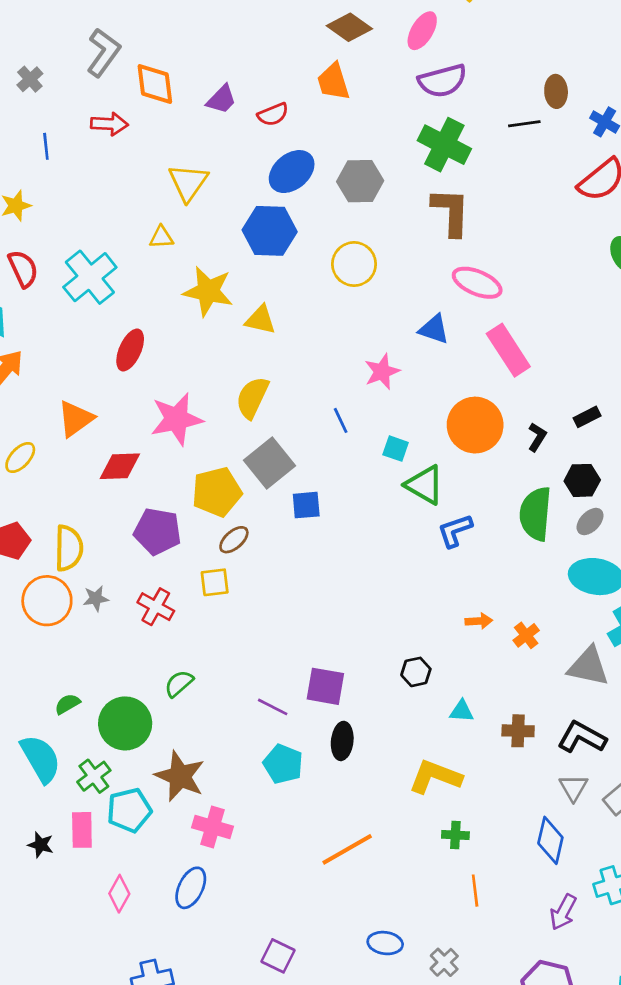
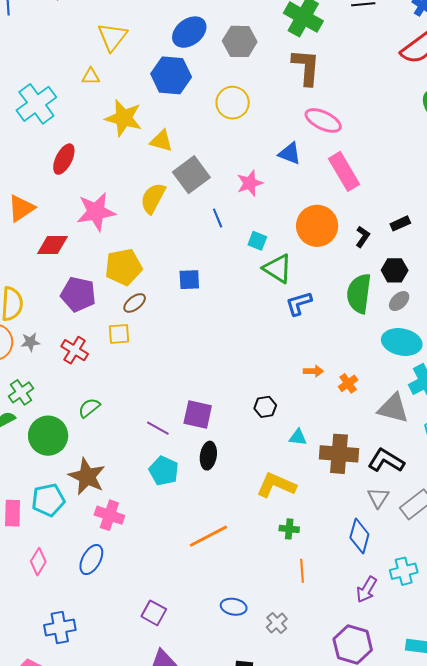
gray square: (270, 463) -> (191, 175), moved
brown cross: (518, 731) -> (339, 454), size x1.6
green cross: (94, 776) -> (21, 392), moved

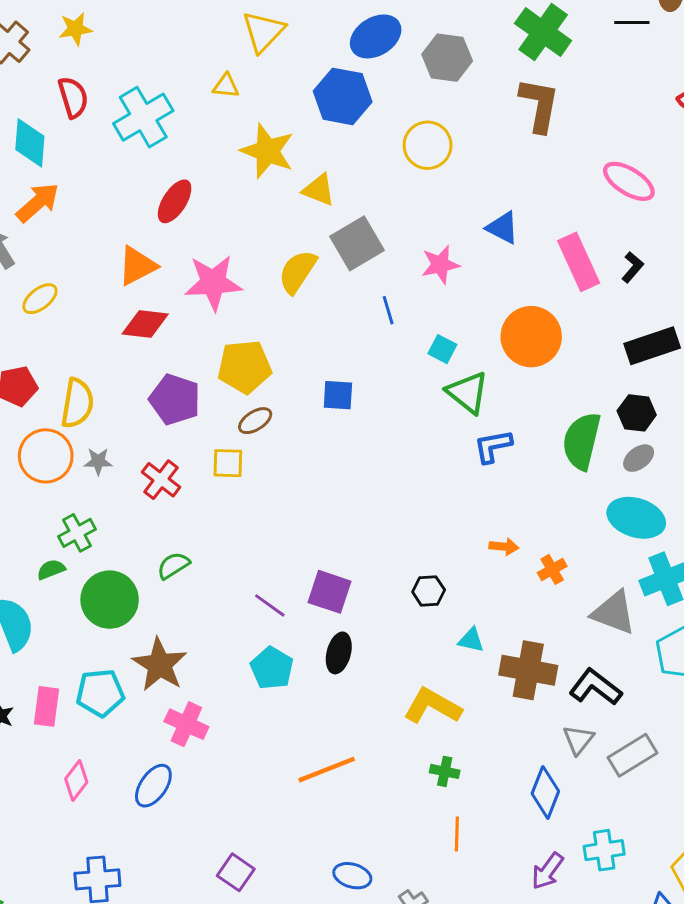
pink ellipse: (323, 120) -> (629, 181), moved
orange triangle: (21, 208) -> (137, 266), moved
black rectangle: (400, 223) -> (652, 346), size x1.8
black L-shape: (363, 237) -> (633, 267), moved

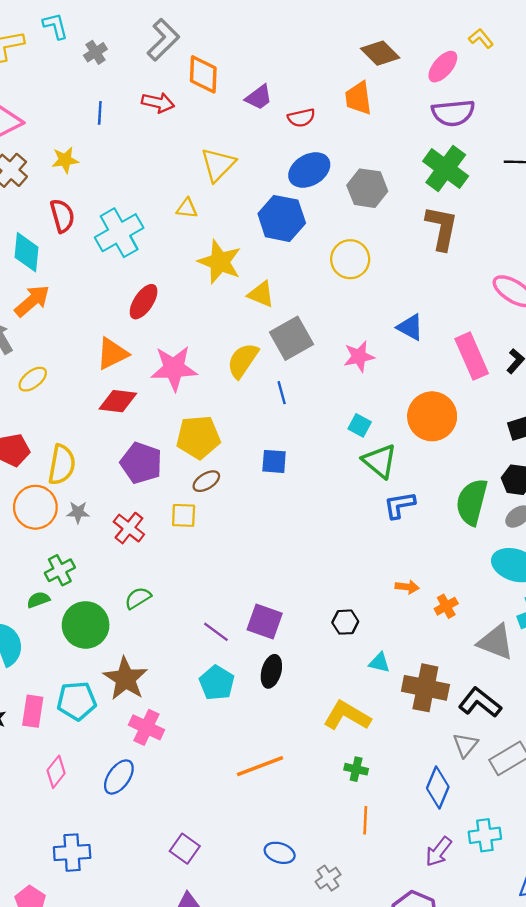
blue line: (388, 310) -> (282, 393), moved

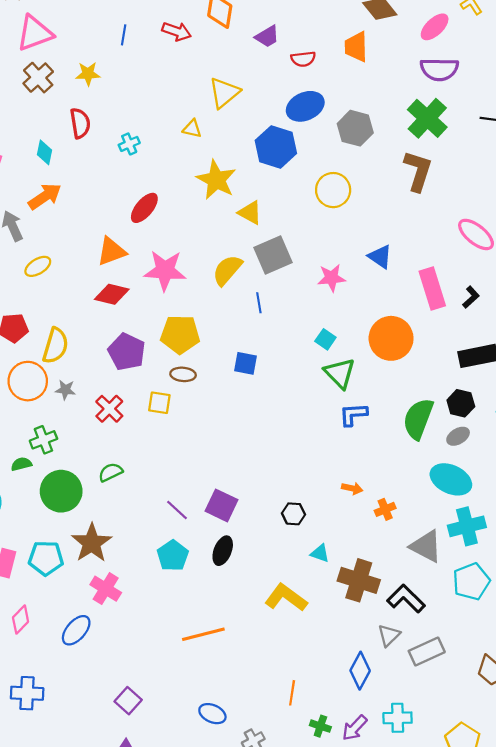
cyan cross: (119, 233) -> (129, 144), size x0.5
cyan diamond: (26, 252) -> (45, 152), size x0.7
brown ellipse: (206, 481) -> (183, 374), turned 30
green cross: (356, 769) -> (320, 726), moved

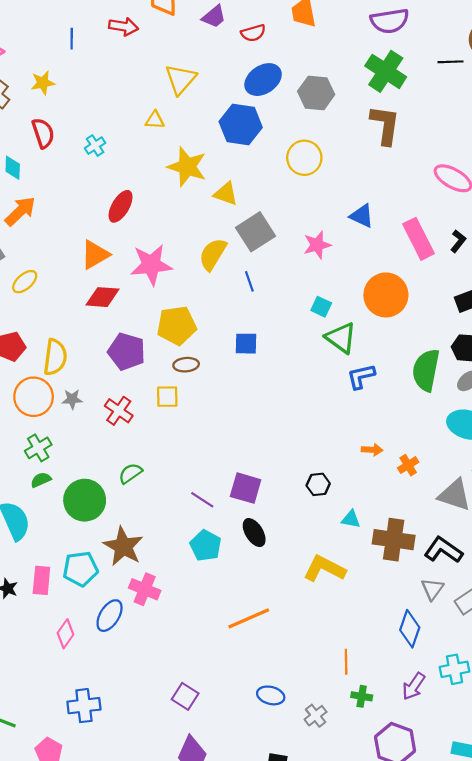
green cross: (43, 440) -> (38, 448), moved
black ellipse: (223, 551) -> (254, 533), turned -44
blue ellipse: (76, 630) -> (110, 616), moved
green cross: (320, 726) -> (362, 696), moved

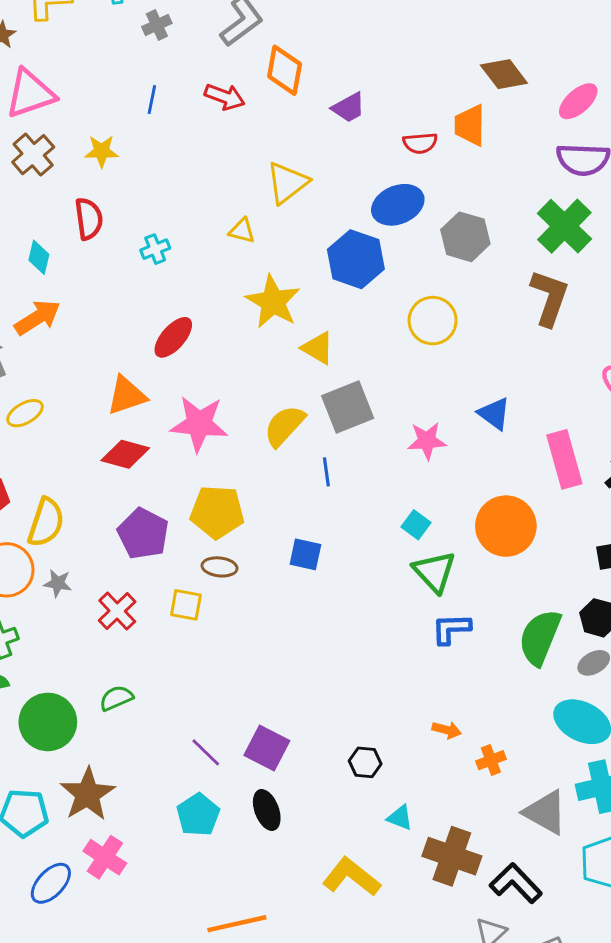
red semicircle: (253, 33) -> (420, 143), moved

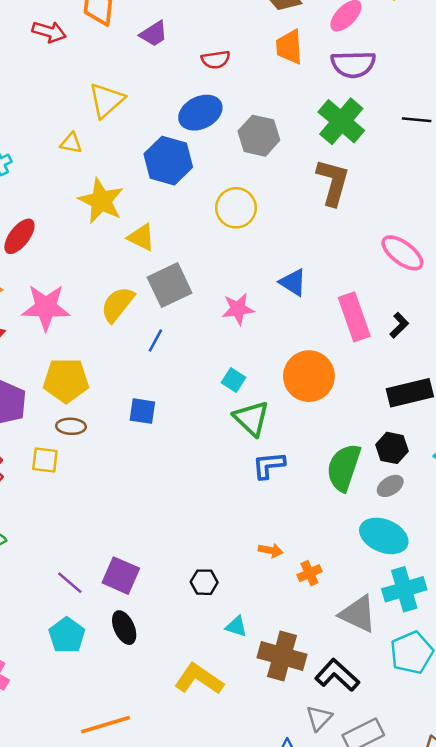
orange trapezoid: (470, 125) -> (289, 47), moved
blue line: (326, 472) -> (155, 341), turned 40

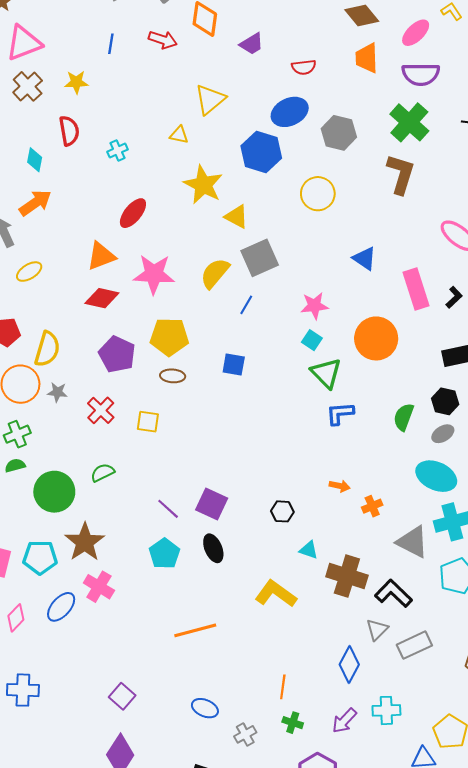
pink star: (238, 309) -> (314, 306), moved
yellow square: (45, 460) -> (148, 422), moved
green semicircle: (344, 467) -> (404, 417), size x0.7

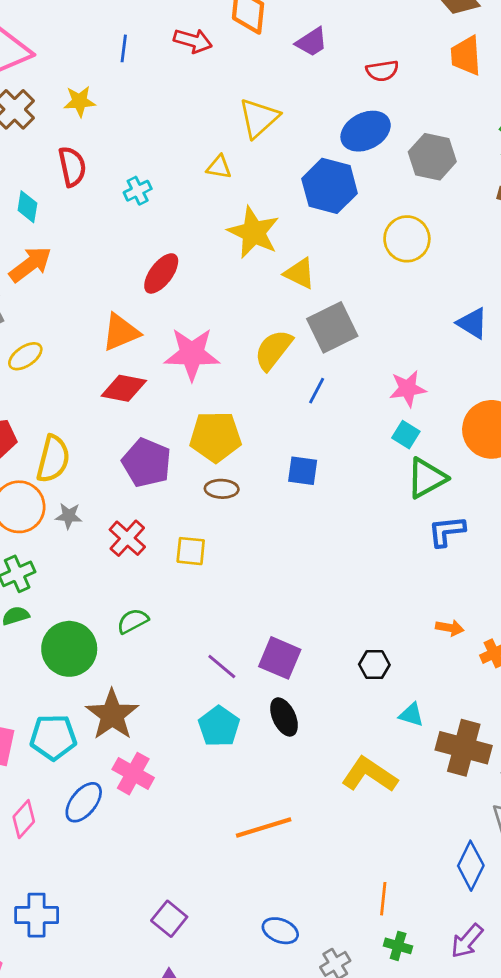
green triangle: (326, 373) -> (427, 478), turned 48

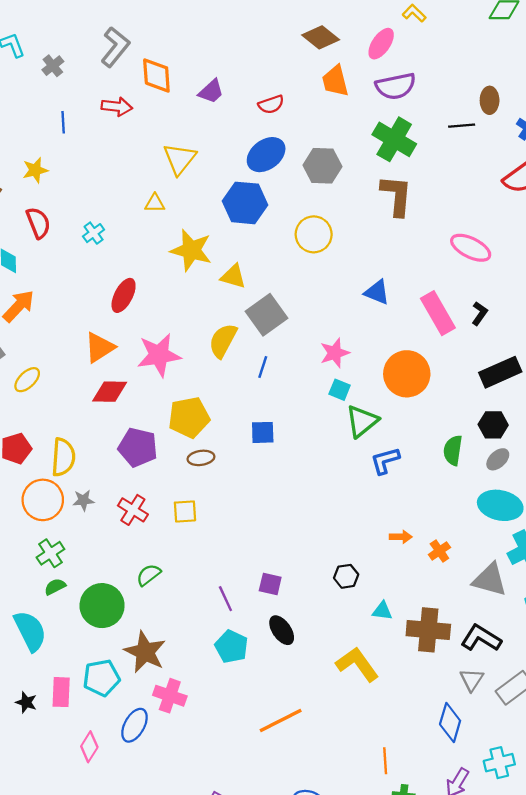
purple square: (280, 658) -> (270, 584), size x0.7
purple line: (222, 666) -> (225, 599), turned 35
yellow L-shape: (369, 775) -> (357, 664), turned 30

